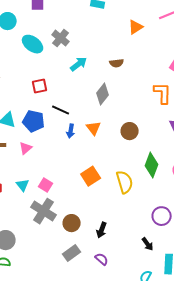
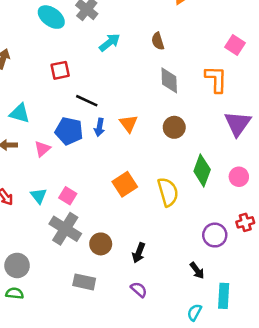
brown semicircle: (117, 63) -> (158, 41), turned 80
gray diamond: (103, 94) -> (169, 80), moved, turned -40
blue pentagon: (34, 121) -> (69, 131), moved
gray rectangle: (72, 253) -> (84, 282), moved, turned 48

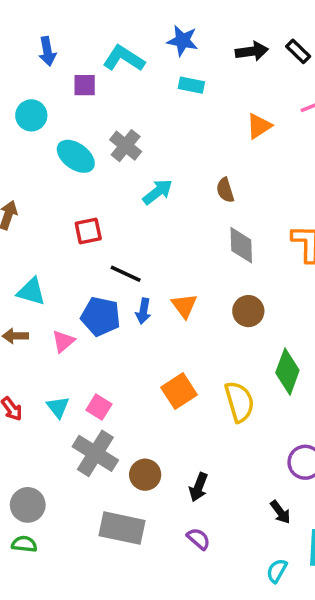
gray rectangle: (84, 282) -> (122, 528), size x1.4

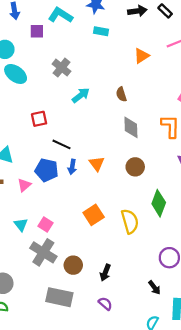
cyan ellipse: (76, 156) -> (16, 74), moved

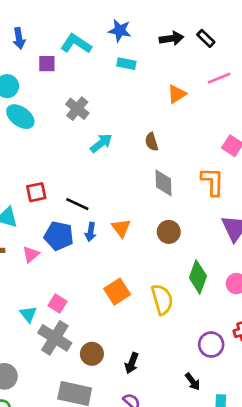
red square: (39, 119) -> (36, 192), moved
cyan triangle: (21, 225) -> (28, 314), moved

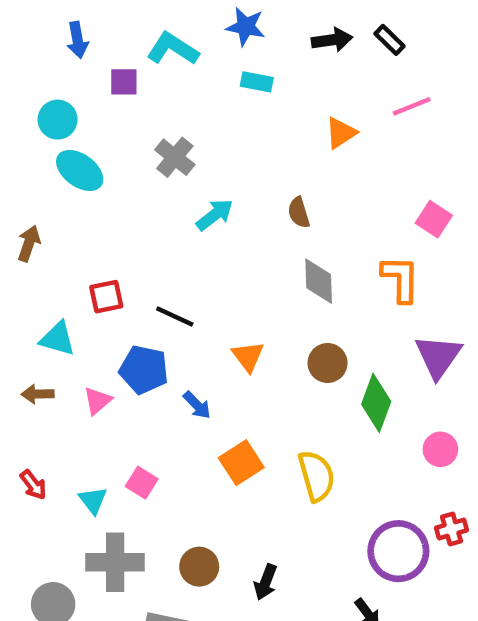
blue arrow: (91, 232) -> (197, 405), moved, turned -54
green diamond: (198, 277) -> (376, 403), moved
gray cross: (55, 338) -> (115, 562), moved, turned -32
purple circle: (211, 345) -> (398, 551), size x1.4

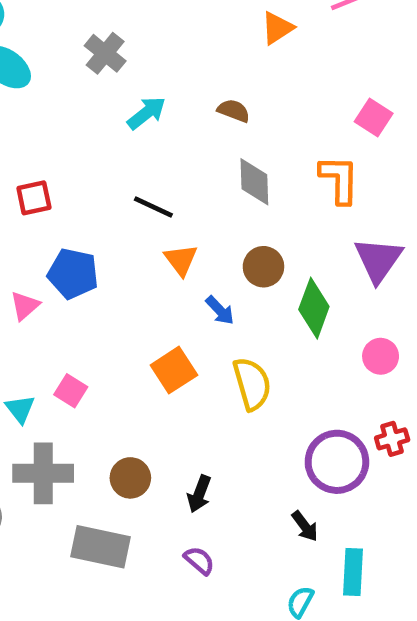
brown semicircle: (299, 213) -> (234, 111), turned 128
black line: (175, 317) -> (153, 207), moved
blue arrow: (197, 405) -> (220, 310), moved

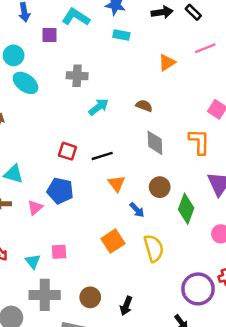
gray cross: (105, 53) -> (77, 76), turned -36
red square: (34, 198) -> (67, 151), moved, turned 30
black line: (153, 207) -> (102, 156), turned -42
pink square: (71, 391) -> (59, 252), turned -35

